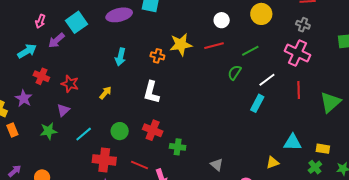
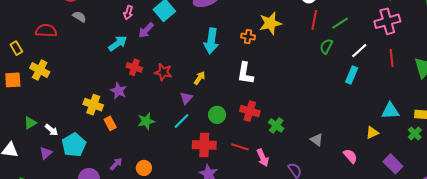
red line: (214, 46) -> (314, 20), moved, turned -60
pink cross: (298, 53) -> (387, 21), turned -35
cyan arrow: (120, 57) -> (211, 41), size x1.4
purple triangle: (63, 110) -> (186, 98), moved
green cross: (178, 147) -> (276, 125), turned 35

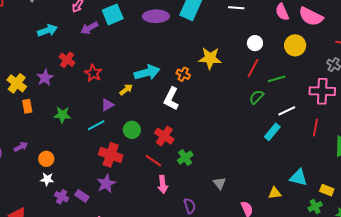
orange cross: (248, 37) -> (183, 74), moved
cyan arrow: (211, 41) -> (147, 73), moved, turned -130
cyan arrow: (118, 43) -> (47, 30), moved
red line: (240, 147) -> (153, 161), moved

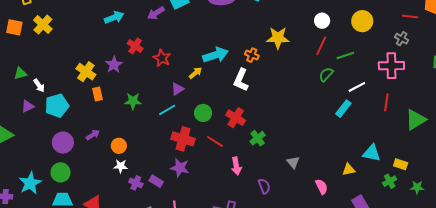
red line: (153, 161) -> (215, 141), moved
purple star: (106, 184) -> (180, 168), turned -30

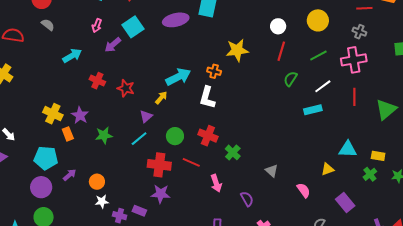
green line: (345, 55) -> (318, 55), moved
purple star: (114, 65) -> (80, 115), moved
cyan pentagon: (57, 106) -> (46, 158), moved, turned 30
cyan rectangle: (343, 109) -> (313, 110), turned 48

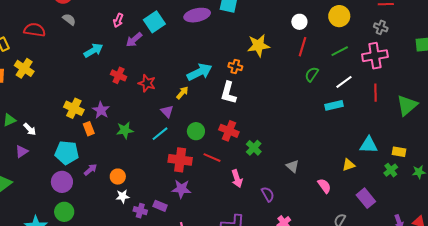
purple triangle: (146, 116) -> (167, 111), turned -32

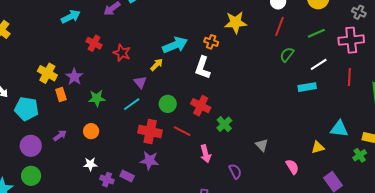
cyan pentagon: (67, 153) -> (27, 109), moved
orange circle: (118, 177) -> (91, 131), moved

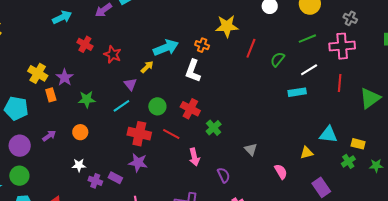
red line: (280, 26) -> (251, 48), moved

